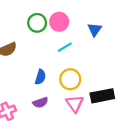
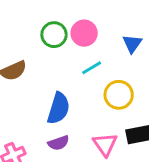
blue semicircle: (40, 77) -> (59, 108), size x1.5
yellow circle: (70, 79) -> (119, 95), moved

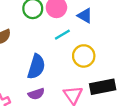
blue triangle: (132, 44) -> (85, 16), moved, turned -35

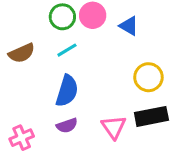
cyan line: (62, 35) -> (67, 50), moved
yellow circle: (84, 56) -> (148, 77), moved

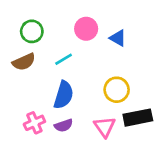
green circle: (62, 17) -> (32, 31), moved
yellow circle: (148, 77) -> (117, 90), moved
pink cross: (22, 138) -> (34, 123), moved

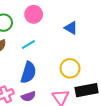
pink circle: (86, 29) -> (34, 14), moved

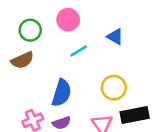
cyan line: (28, 44) -> (79, 51), moved

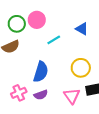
pink circle: (68, 20) -> (37, 20), moved

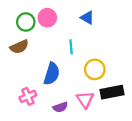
blue triangle: (82, 29) -> (87, 18), moved
cyan line: (54, 40) -> (71, 47), moved, turned -64
purple semicircle: (41, 95) -> (60, 107), moved

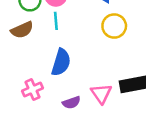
cyan line: (71, 47) -> (56, 21), moved
yellow circle: (95, 69) -> (114, 26), moved

